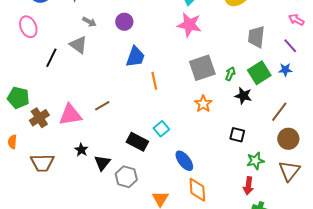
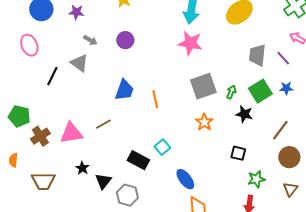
purple line: (290, 46) -> (283, 58), moved
blue trapezoid: (135, 57) -> (124, 90), moved
brown triangle: (289, 171) -> (290, 189), size x0.7

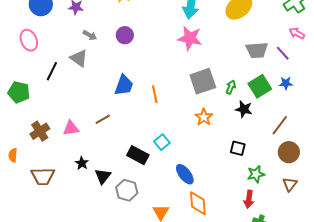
gray trapezoid: (257, 55) -> (257, 50), turned -100
green pentagon: (19, 116) -> (19, 92), moved
pink triangle: (71, 133) -> (71, 128), size x0.7

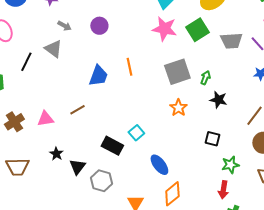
green square: (260, 86) -> (197, 30), moved
orange line: (155, 94) -> (129, 67), moved
orange diamond: (198, 203) -> (172, 194), turned 55

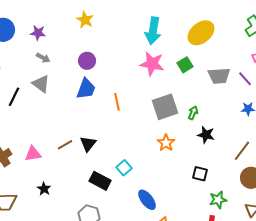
gray arrow: (64, 26) -> (43, 58), moved
green square: (197, 30) -> (185, 65), size x0.7
blue trapezoid: (98, 76) -> (86, 89), moved
black triangle: (77, 167) -> (88, 144), moved

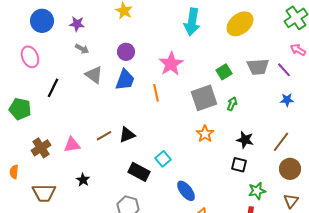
pink star: (152, 64) -> (171, 64), moved, turned 30
green square: (185, 65) -> (224, 72), moved
gray triangle: (41, 84) -> (94, 75), moved
black star: (206, 135) -> (245, 140), moved
black triangle: (88, 144) -> (127, 135), turned 30

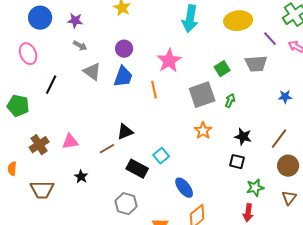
yellow ellipse: (240, 24) -> (238, 21), turned 32
purple line: (284, 70) -> (270, 39), moved
brown line: (104, 136) -> (107, 149), moved

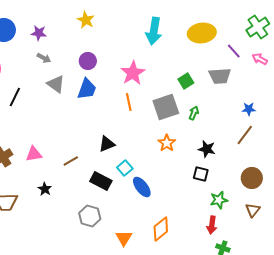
orange line: (154, 90) -> (129, 102), moved
black triangle: (125, 132) -> (107, 144), moved
brown line: (279, 139) -> (245, 135), moved
blue ellipse: (184, 188) -> (142, 187), moved

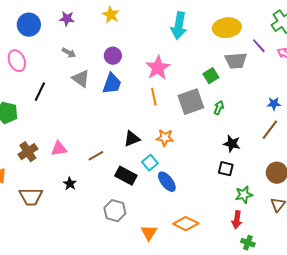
purple star: (39, 33) -> (67, 19), moved
gray trapezoid: (220, 76) -> (236, 61), moved
orange star: (167, 143) -> (165, 138), moved, turned -30
orange diamond: (161, 229) -> (186, 224), turned 65

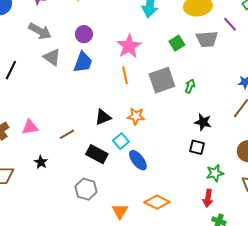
gray arrow: (69, 53) -> (40, 31), size x1.6
green square: (211, 76) -> (177, 43), moved

